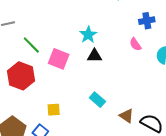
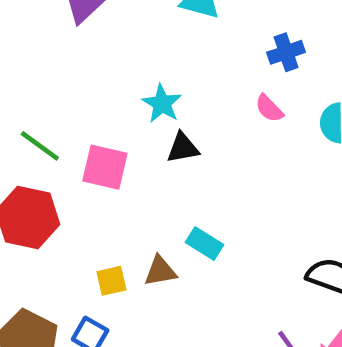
brown triangle: (127, 116) -> (160, 271), moved, turned -35

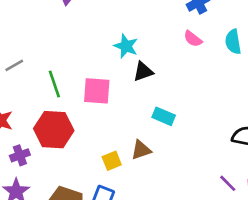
green line: (40, 146) -> (54, 84), turned 44
cyan rectangle: (205, 243) -> (164, 116), moved

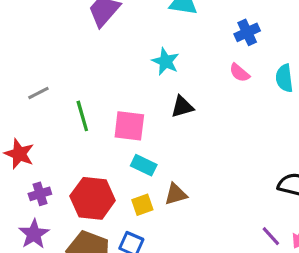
cyan star: (126, 46) -> (165, 61), moved
cyan rectangle: (164, 116) -> (144, 165), moved
red hexagon: (54, 130) -> (93, 198), moved

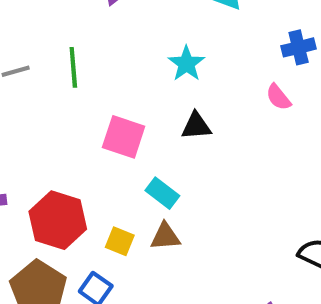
green line: (82, 116) -> (73, 67), moved
cyan rectangle: (144, 165) -> (162, 193), moved
yellow square: (142, 205) -> (120, 241), turned 30

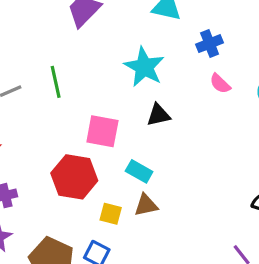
blue cross: (299, 47) -> (210, 44), moved
cyan star: (186, 64) -> (144, 67), size x1.4
red hexagon: (58, 220) -> (74, 177), moved

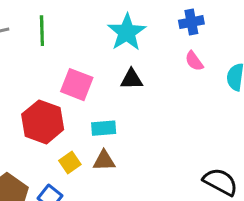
cyan rectangle: (139, 171) -> (104, 128), turned -45
yellow square: (111, 214) -> (70, 162), turned 30

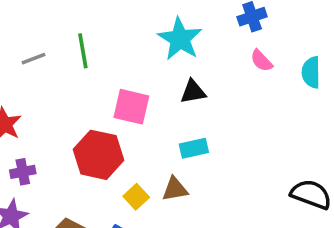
cyan rectangle: (104, 128) -> (194, 148), moved

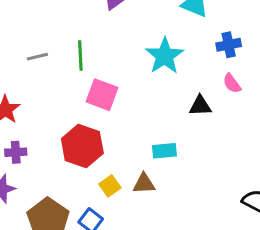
black triangle: (193, 92) -> (200, 106), moved
pink square: (131, 107) -> (102, 95), moved

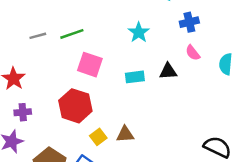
green line: (80, 55) -> (72, 34), turned 75
cyan star: (165, 56) -> (139, 32), size x0.7
cyan rectangle: (164, 151) -> (135, 77), moved

